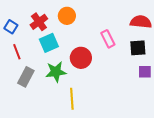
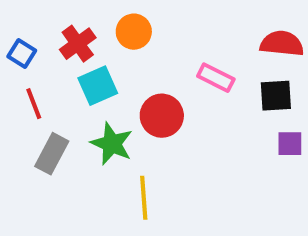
pink rectangle: (108, 39) -> (216, 78), turned -36
green star: (56, 72) -> (112, 144), turned 30

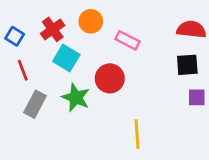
pink rectangle: (216, 78) -> (127, 40), moved
cyan square: (98, 86) -> (66, 58), turned -35
yellow line: (144, 198) -> (137, 134), moved

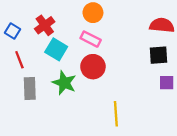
orange circle: (91, 21) -> (93, 13), moved
pink rectangle: (127, 40) -> (91, 39), moved
gray rectangle: (35, 104) -> (30, 88), turned -30

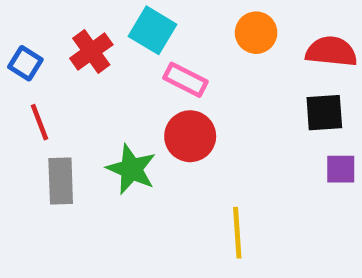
orange circle: (93, 13) -> (256, 33), moved
cyan square: (56, 49) -> (152, 30), moved

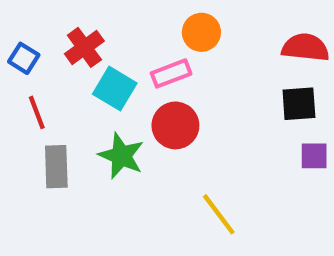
cyan square: (152, 30) -> (115, 89), moved
orange circle: (256, 33) -> (201, 32), moved
pink rectangle: (185, 80) -> (171, 73), turned -48
yellow line: (237, 233) -> (219, 214), turned -33

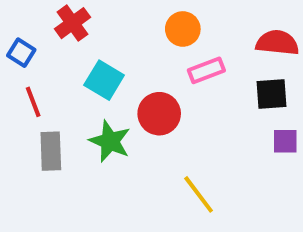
red cross: (84, 47) -> (72, 23), moved
pink rectangle: (171, 73) -> (206, 70), moved

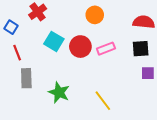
pink rectangle: (206, 70) -> (106, 49), moved
red circle: (159, 114) -> (80, 47), moved
green star: (110, 141) -> (59, 92), moved

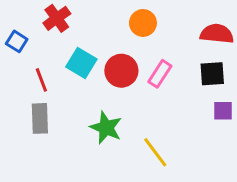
pink rectangle: (106, 49) -> (160, 74), turned -36
red line: (17, 53) -> (41, 80), moved
green star: (59, 92) -> (106, 128), moved

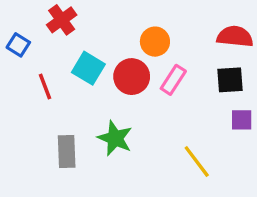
orange circle: (143, 23) -> (155, 42), moved
gray rectangle: (40, 118) -> (67, 152), moved
yellow line: (155, 152) -> (197, 162), moved

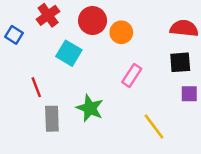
red circle: (132, 77) -> (93, 21), moved
pink rectangle: (173, 80) -> (132, 75), moved
red line: (45, 87) -> (36, 87), moved

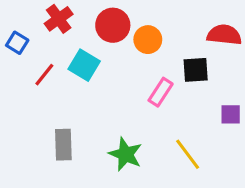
black square: (180, 62) -> (196, 70), moved
red line: (36, 87) -> (44, 75), moved, turned 60
green star: (90, 108) -> (126, 154), moved

